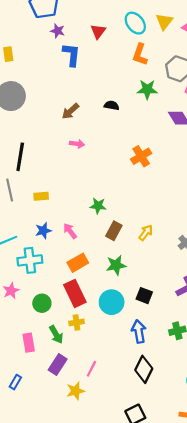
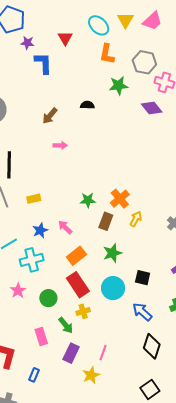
orange cross: (141, 156) -> (120, 199), moved
blue arrow: (139, 331) -> (142, 312), turned -30

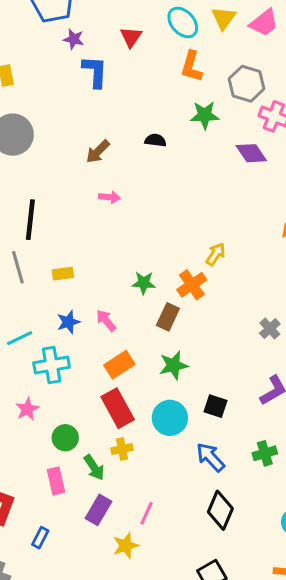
yellow arrow: (136, 219) -> (216, 254), moved
green circle: (48, 298) -> (65, 438), moved

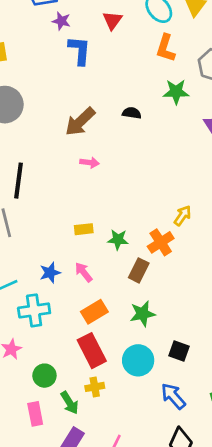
brown arrow: (98, 152) -> (80, 122), size x1.4
yellow rectangle: (63, 274) -> (84, 229), moved

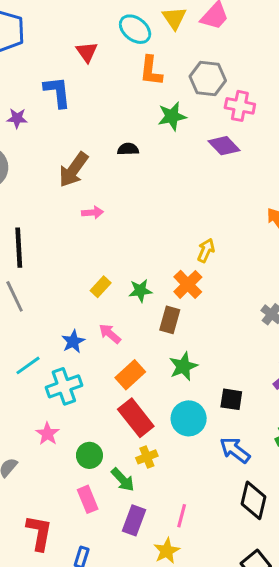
purple star: (61, 21) -> (17, 118), moved
yellow rectangle: (84, 229) -> (101, 287), turned -30

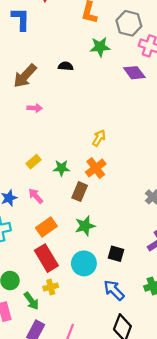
yellow arrow: (206, 250) -> (99, 138), moved

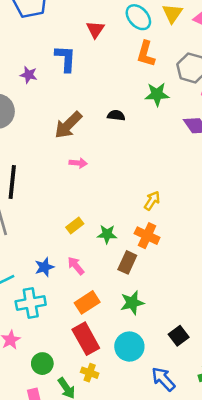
orange cross: (96, 168) -> (147, 236), turned -30
black square: (116, 254) -> (179, 336), moved, turned 35
yellow cross: (51, 287) -> (90, 373), turned 32

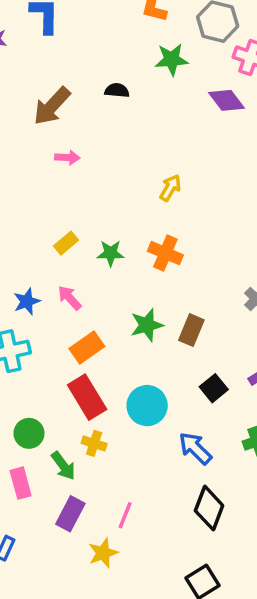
yellow arrow: (152, 201) -> (170, 188), moved
brown rectangle: (127, 262) -> (191, 330), moved
green star: (132, 303) -> (147, 325), moved

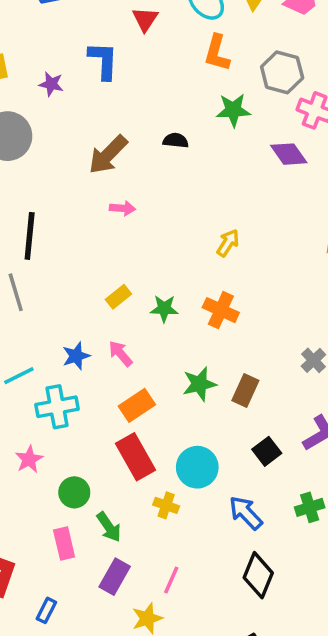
yellow cross: (94, 443) -> (166, 505), moved

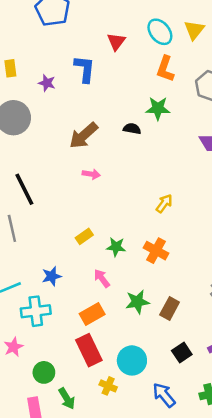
green star: (233, 110) -> (158, 108), moved
black line: (30, 236) -> (24, 189), turned -36
pink arrow: (120, 354) -> (102, 278), moved

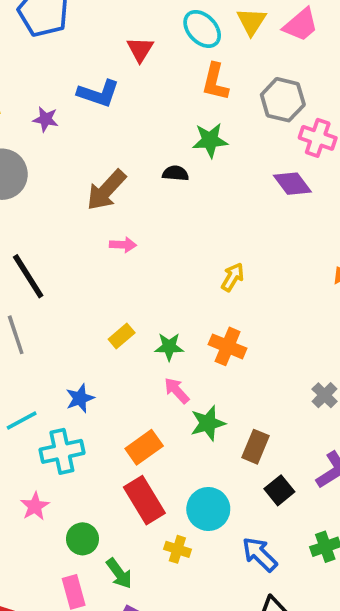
blue L-shape: (85, 69) -> (98, 93), turned 108
pink arrow: (102, 278) -> (177, 391), moved
brown rectangle: (170, 309) -> (255, 447), moved

